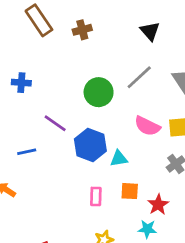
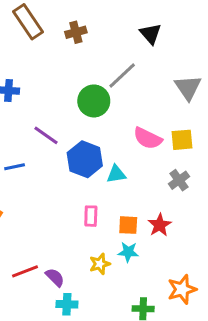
gray line: (139, 77) -> (122, 76), moved
orange square: (130, 191) -> (128, 225), moved
cyan star: (147, 229) -> (128, 252), moved

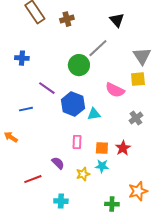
yellow square: (182, 140) -> (138, 79), moved
purple semicircle: (55, 277) -> (58, 163), moved

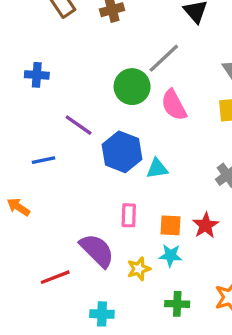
pink semicircle: (115, 90) -> (174, 105), moved, turned 36
purple semicircle: (58, 163) -> (97, 250), size x1.6
green cross: (112, 204) -> (177, 304), moved

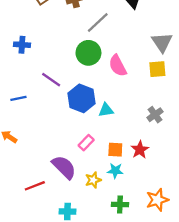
gray line: (164, 58) -> (98, 23), moved
blue line: (43, 160) -> (18, 98), moved
pink rectangle: (129, 215) -> (86, 143), turned 42

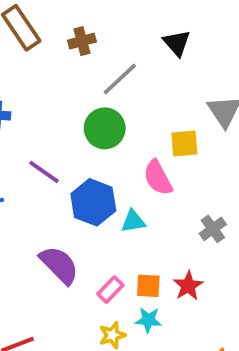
pink semicircle: (118, 66) -> (158, 178), moved
yellow square: (157, 69) -> (184, 144), moved
pink rectangle: (86, 143) -> (110, 290), moved
purple semicircle: (64, 167) -> (59, 265), moved

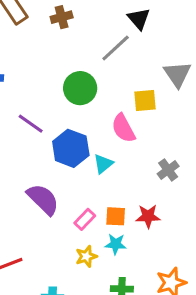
gray line: (120, 79) -> (116, 48), moved
cyan triangle: (133, 221) -> (103, 164), turned -30
red star: (188, 286) -> (148, 216), turned 30

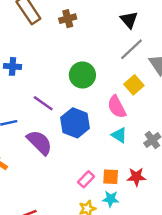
gray line: (116, 48) -> (131, 49), moved
yellow square: (145, 100) -> (134, 85), turned -36
cyan triangle: (103, 164) -> (119, 135), moved, turned -49
purple semicircle: (43, 199) -> (40, 142), moved

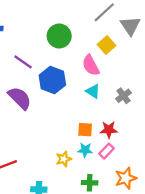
pink rectangle: (86, 179) -> (107, 151), moved

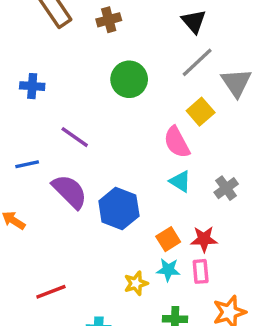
green circle: (59, 36) -> (129, 79), moved
blue hexagon: (52, 80) -> (119, 209), moved
orange square: (85, 130) -> (168, 239), turned -35
pink rectangle: (107, 151) -> (201, 271), turned -49

